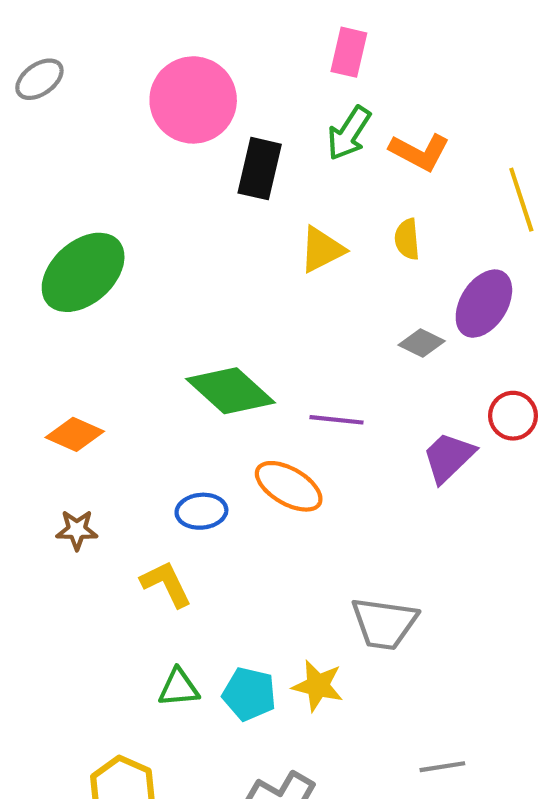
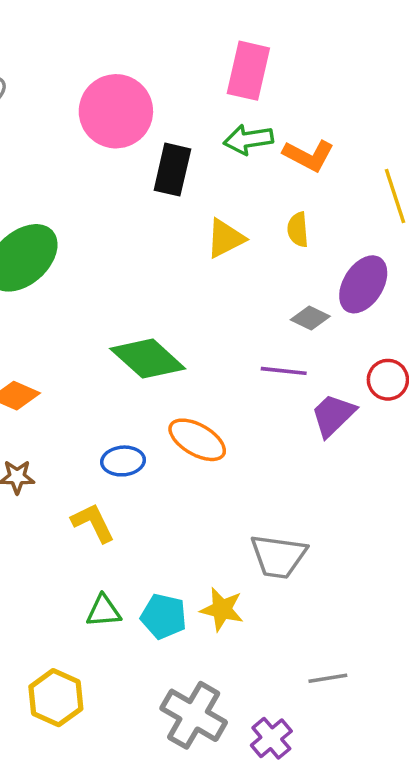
pink rectangle: (349, 52) -> (248, 71), size x1.4
green arrow: (349, 133) -> (248, 140), turned 48
purple line: (336, 420) -> (284, 371), moved

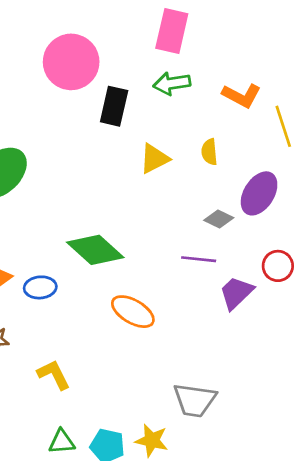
orange L-shape: (308, 155) -> (242, 95), moved
blue ellipse: (123, 461) -> (40, 287), moved

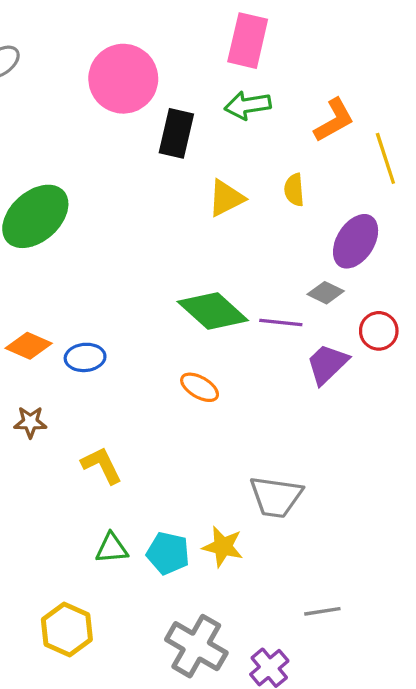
orange L-shape: (242, 95) -> (334, 120), turned -57
gray diamond: (219, 219) -> (326, 293), moved
green diamond: (95, 250) -> (213, 311), moved
orange ellipse: (133, 312) -> (200, 387), size x0.7

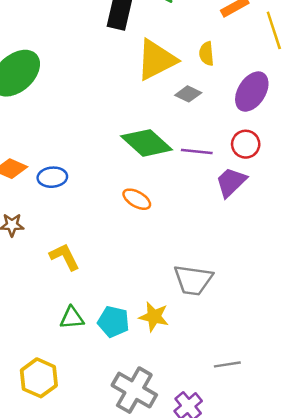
yellow triangle: (226, 198) -> (156, 60), size x1.5
gray diamond: (326, 293) -> (188, 94), moved
red circle: (379, 331) -> (246, 144), moved

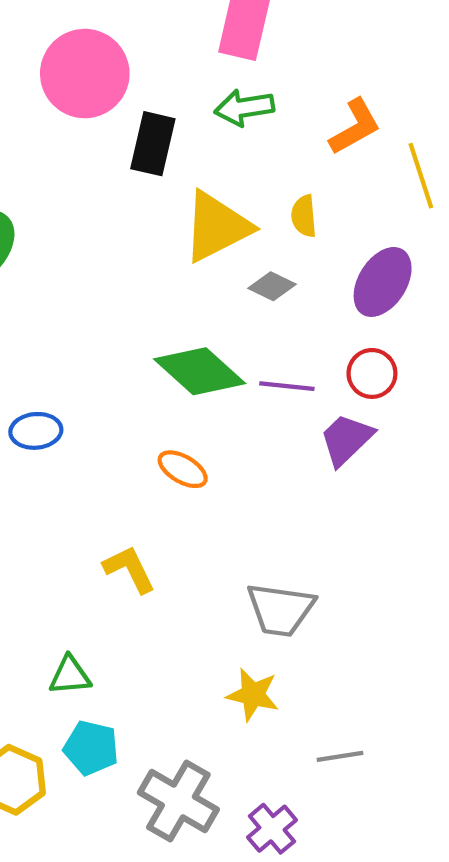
yellow L-shape: (65, 257) -> (129, 569), moved
yellow star: (154, 317) -> (253, 695), moved
cyan pentagon: (114, 322) -> (91, 748), moved

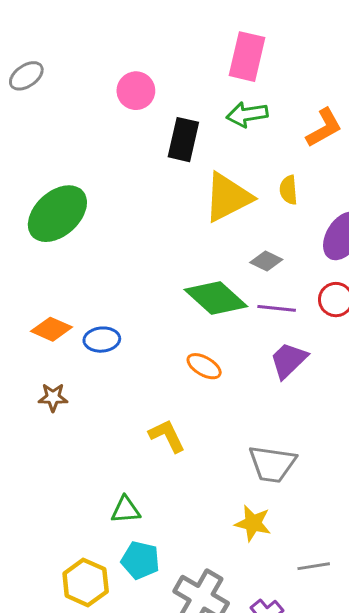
pink circle: (85, 74) -> (136, 91), size x0.6
gray diamond: (272, 286) -> (266, 261), moved
purple trapezoid: (346, 439) -> (288, 360), moved

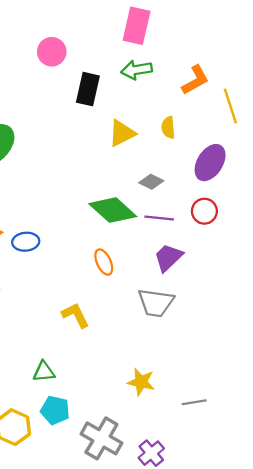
yellow triangle: (228, 197) -> (122, 133), size x0.7
orange ellipse: (204, 366) -> (104, 262), turned 35
gray trapezoid: (272, 464) -> (156, 303), moved
gray line: (314, 566) -> (194, 402), moved

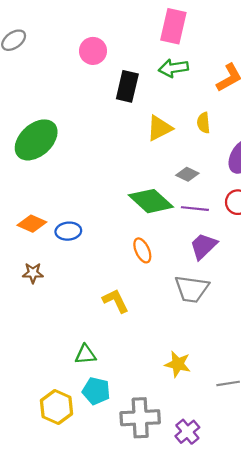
gray cross: (101, 438) -> (140, 418), turned -33

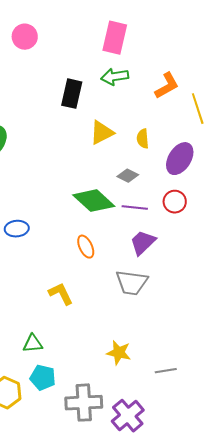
pink circle: (93, 51) -> (25, 37), moved
yellow semicircle: (203, 123) -> (143, 139), moved
purple cross: (187, 432) -> (128, 416), size x1.4

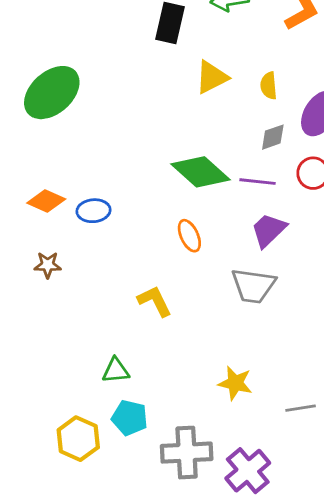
gray diamond: (128, 176) -> (273, 137), moved, turned -45

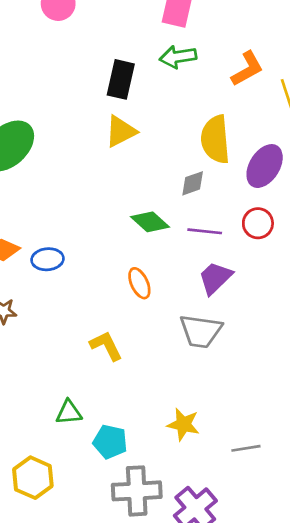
yellow triangle: (212, 77) -> (121, 131), moved
yellow semicircle: (269, 86) -> (215, 139), size x1.8
gray diamond: (273, 137) -> (193, 183), moved
green diamond: (201, 172) -> (150, 222), size x0.7
cyan pentagon: (130, 418) -> (110, 442), moved

